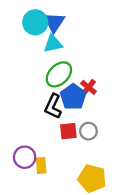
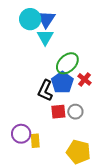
cyan triangle: (53, 44) -> (45, 37), turned -48
green ellipse: (59, 74) -> (67, 63), moved
red cross: (88, 87) -> (84, 79), moved

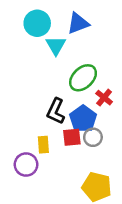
blue triangle: (46, 19) -> (78, 23), moved, turned 36
blue pentagon: (62, 82) -> (83, 119), moved
yellow rectangle: (35, 141) -> (43, 145), moved

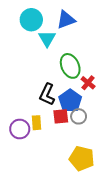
green ellipse: (83, 78) -> (70, 66), turned -70
purple circle: (26, 165) -> (20, 129), moved

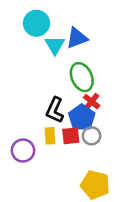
blue triangle: (66, 20) -> (77, 38), moved
red cross: (88, 83) -> (92, 102), moved
yellow rectangle: (37, 123) -> (50, 136), moved

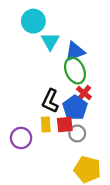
blue triangle: (77, 38) -> (75, 51), moved
gray circle: (92, 136) -> (77, 133), moved

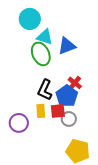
cyan triangle: (50, 41) -> (45, 37), turned -42
green ellipse: (75, 71) -> (41, 54), moved

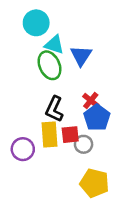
blue triangle: (67, 46) -> (81, 56), turned -36
blue pentagon: (67, 96) -> (97, 118), moved
yellow rectangle: (41, 111) -> (50, 135), size x1.5

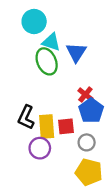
black L-shape: (54, 109) -> (26, 117), moved
gray circle: (84, 144) -> (87, 142), moved
purple circle: (23, 149) -> (40, 148), moved

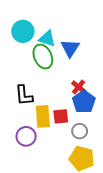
cyan circle: (34, 21) -> (23, 31), moved
black L-shape: (26, 117) -> (24, 95), moved, turned -30
purple circle: (40, 148) -> (26, 136), moved

